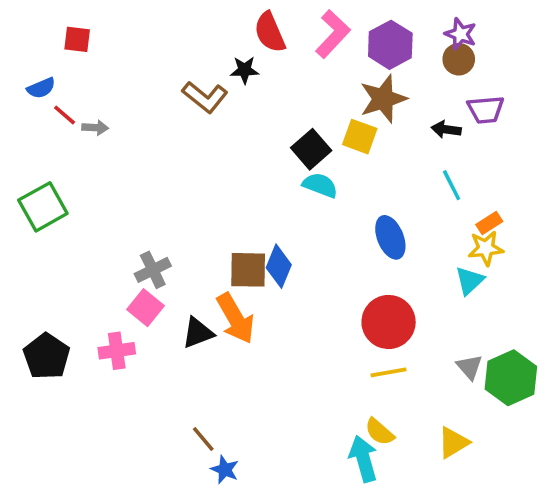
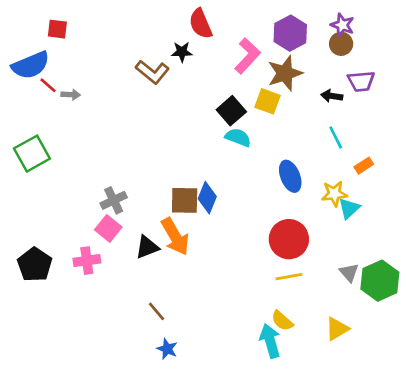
pink L-shape: (333, 34) -> (247, 56), moved
blue semicircle: (41, 88) -> (31, 65), size x1.8
yellow star: (486, 248) -> (334, 194), moved
brown line: (203, 439) -> (156, 311), moved

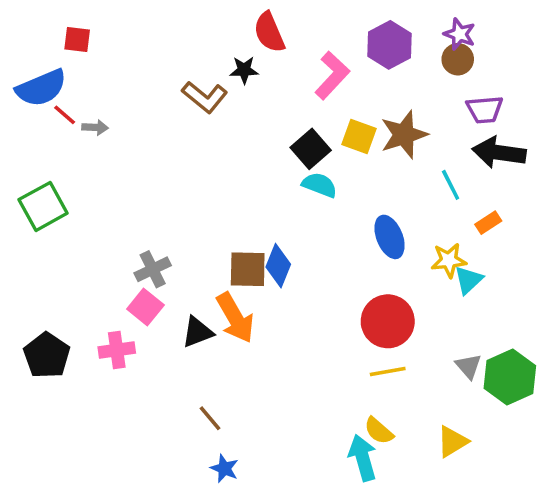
brown star: (285, 73) -> (404, 135), moved
black arrow: (332, 96) -> (499, 153), moved, size x1.8

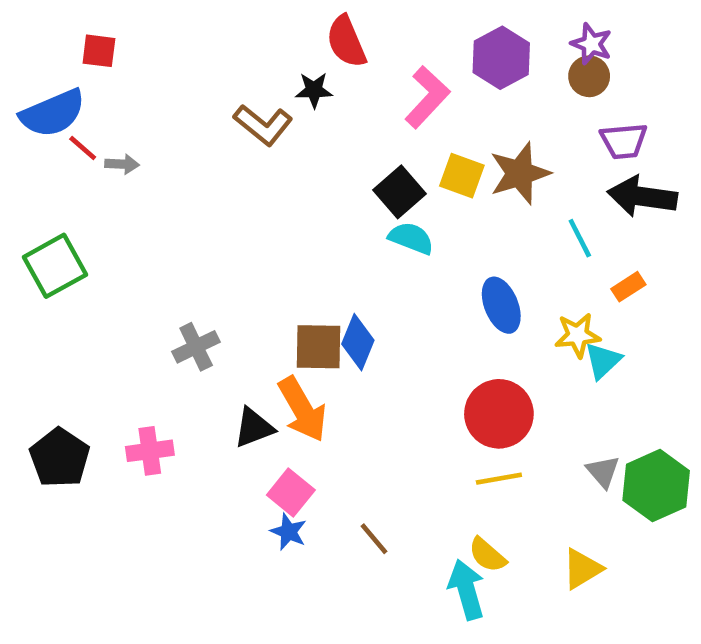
pink square: (145, 307) -> (291, 492), moved
brown line: (210, 418) -> (374, 539), moved
blue star: (224, 468) -> (289, 532), moved

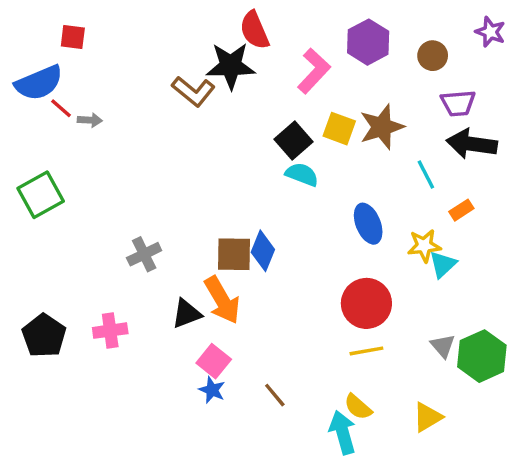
purple star: (591, 44) -> (490, 32), moved
black star: (314, 90) -> (231, 66), size x1.8

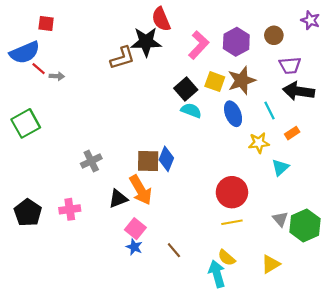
purple hexagon: (368, 42) -> (236, 42), moved
brown L-shape: (193, 91) -> (122, 58), turned -56
blue ellipse: (368, 224) -> (233, 114), moved
yellow star: (424, 246) -> (259, 143), moved

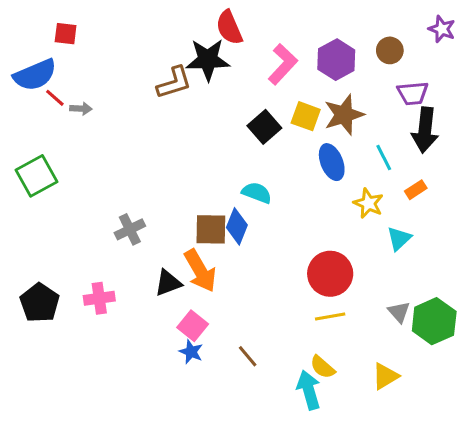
black arrow: (299, 91) -> (425, 130), turned -92
cyan semicircle: (191, 111) -> (257, 193), moved
yellow star: (259, 143) -> (368, 203), turned 30

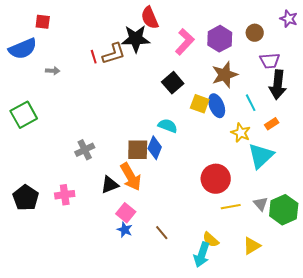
red line: (55, 98) -> (94, 57), moved, turned 32
yellow square: (306, 116) -> (200, 104), moved
cyan triangle: (399, 239) -> (261, 156), size x1.6
yellow line: (330, 317) -> (231, 207), moved
cyan arrow: (309, 390) -> (202, 255), turned -145

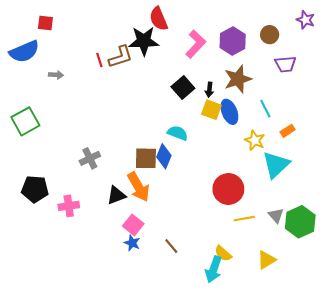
black arrow: (278, 85) -> (209, 90), moved, size x0.5
black pentagon: (26, 198) -> (35, 189), moved, turned -30

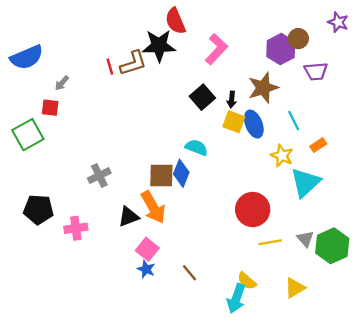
red square: (45, 23) -> (50, 108), moved
purple hexagon: (233, 41) -> (281, 49), moved
gray arrow: (56, 75) -> (62, 83), turned 128

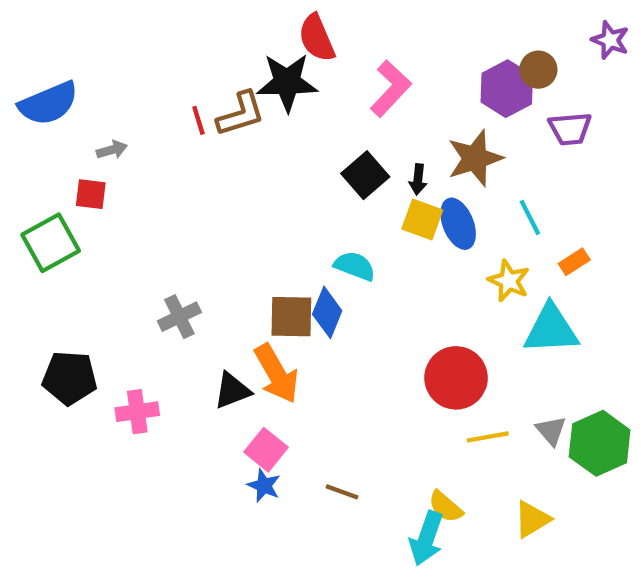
gray arrow: (62, 83) -> (112, 150), turned -147
cyan triangle: (305, 183) -> (551, 329), turned 40
brown line: (189, 273) -> (342, 492), turned -30

